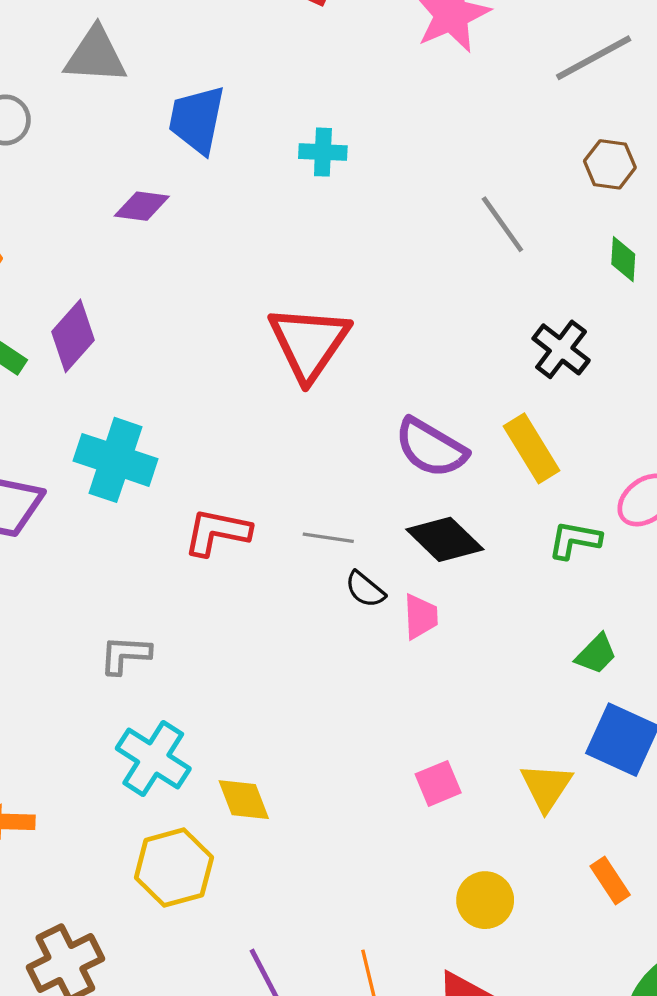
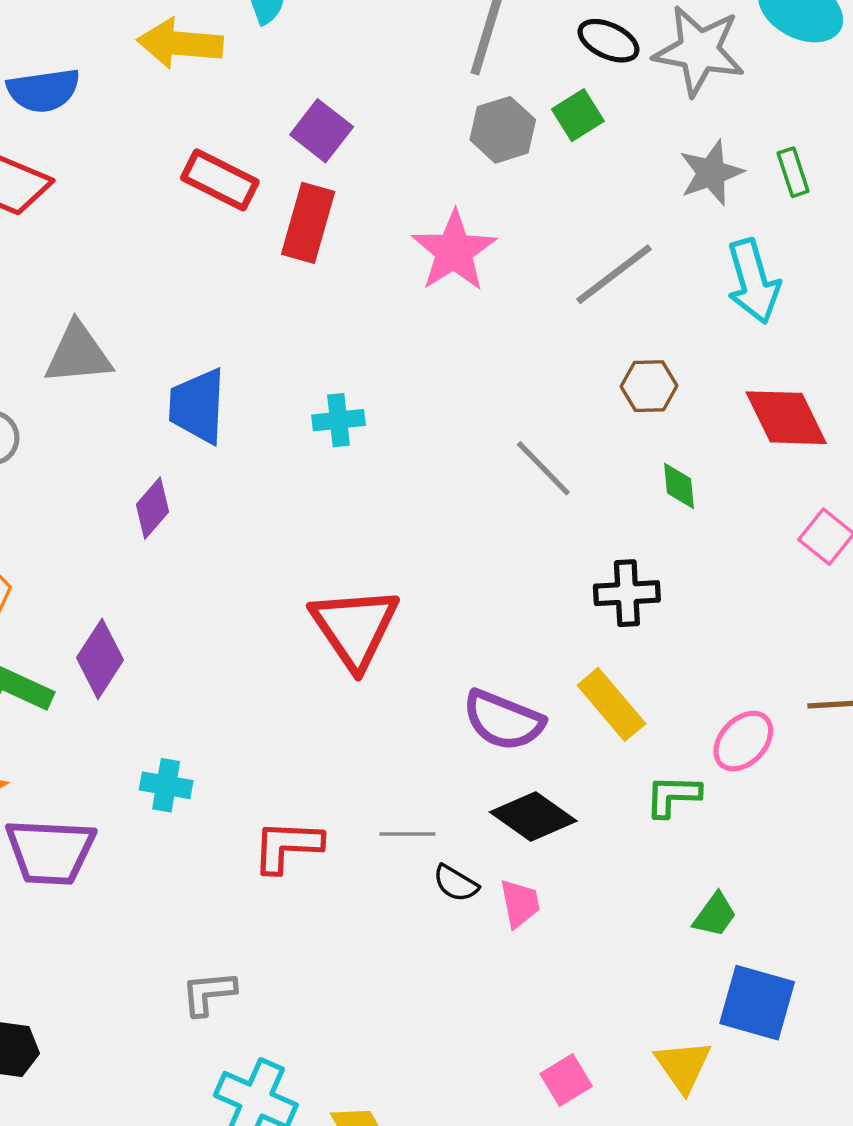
purple diamond: (142, 206) -> (153, 508), turned -48
black cross: (561, 349) -> (627, 593), turned -32
cyan cross: (116, 460) -> (166, 785), size x0.6

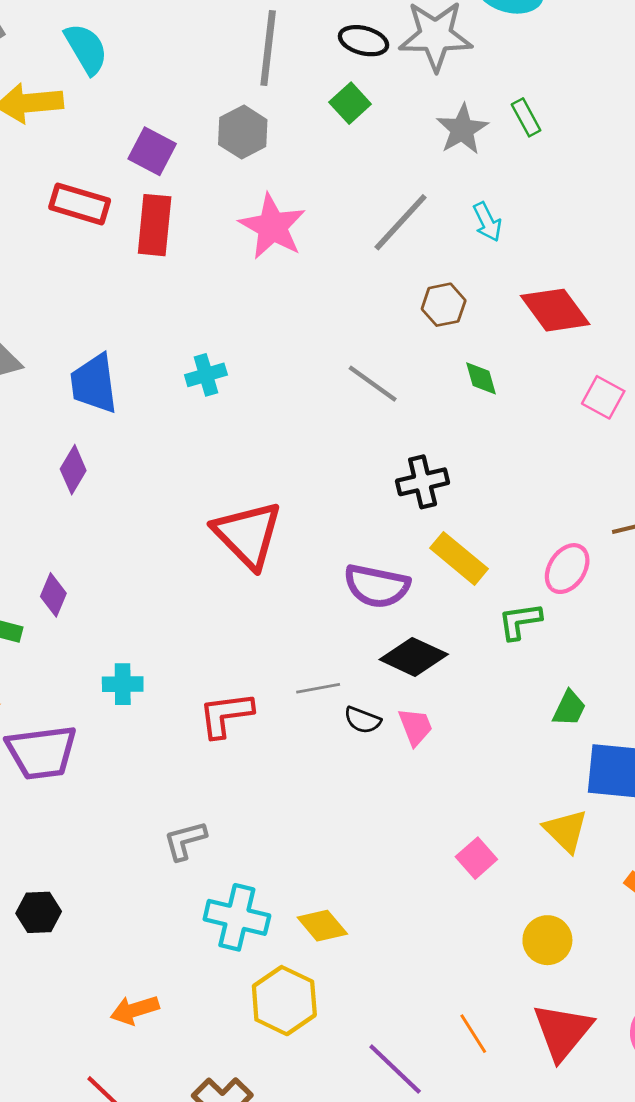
gray hexagon: (503, 130) -> (243, 132), moved
cyan arrow: (753, 281) -> (487, 222), moved, size x0.6
black cross: (627, 593) -> (423, 482), moved
purple diamond: (100, 659) -> (53, 595), size x0.7

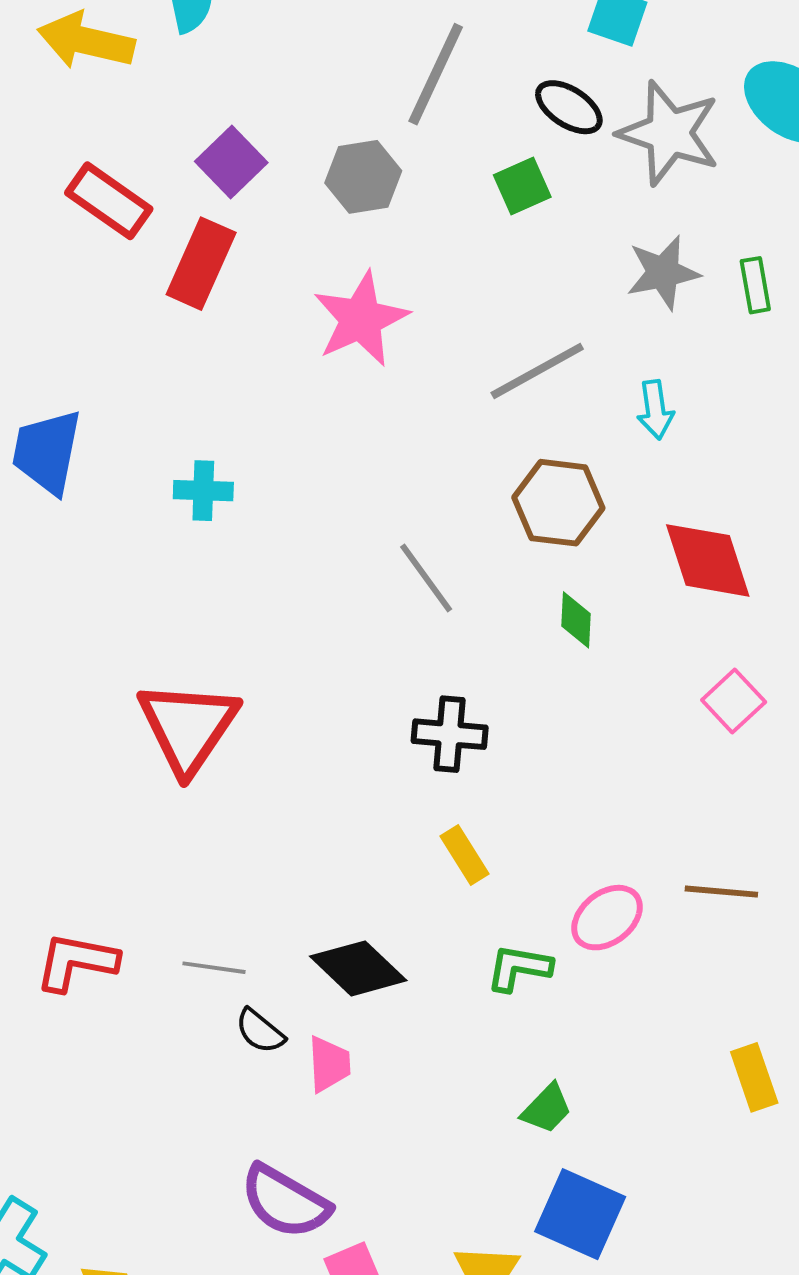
brown hexagon: (444, 305) -> (558, 503), size x1.4
yellow rectangle: (459, 558) -> (464, 855), size x0.7
purple semicircle: (377, 586) -> (285, 1202), moved

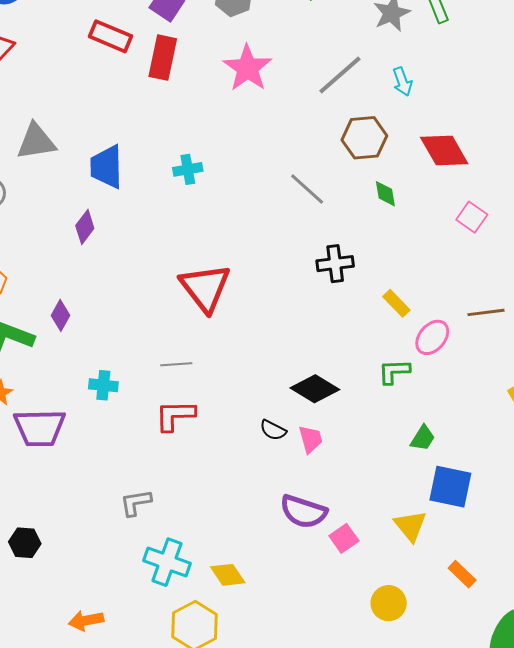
yellow rectangle: (464, 855) -> (396, 303), moved
gray line: (214, 968) -> (176, 364), moved

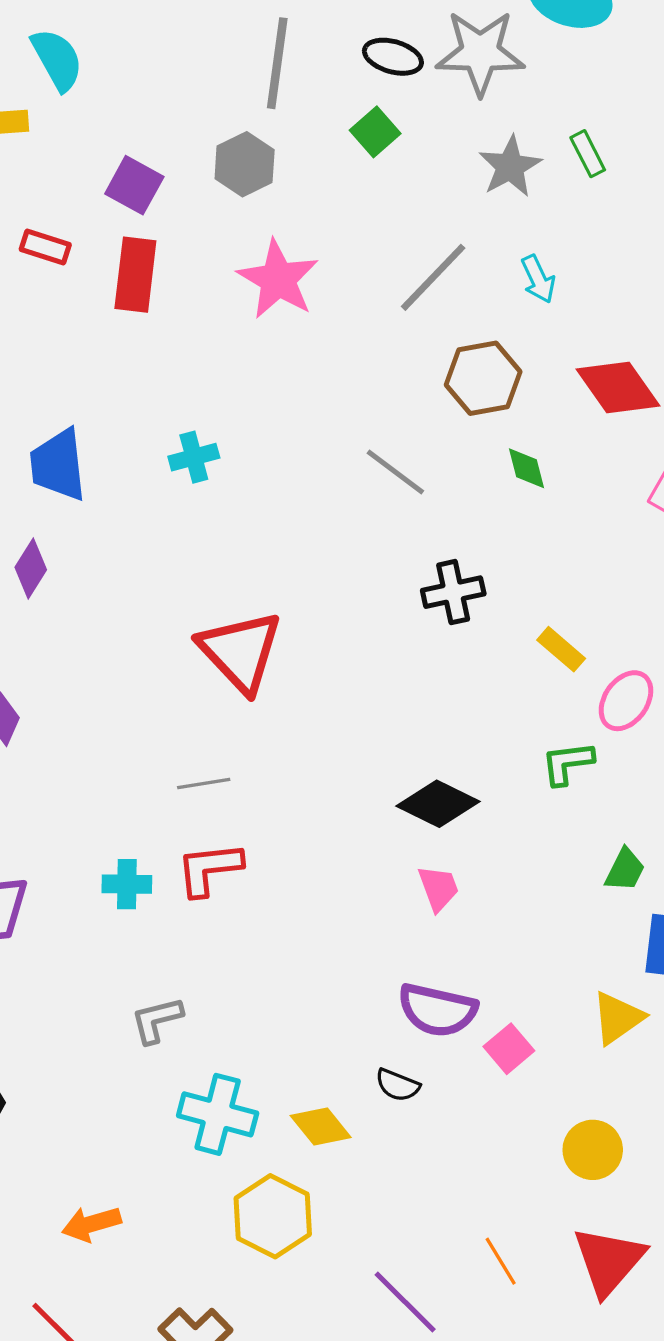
red rectangle: (111, 36) -> (45, 247), size x0.7
cyan cross: (103, 385) -> (127, 884), moved
black semicircle: (273, 430) -> (397, 1085), moved
yellow triangle: (410, 526) -> (618, 1018), turned 39

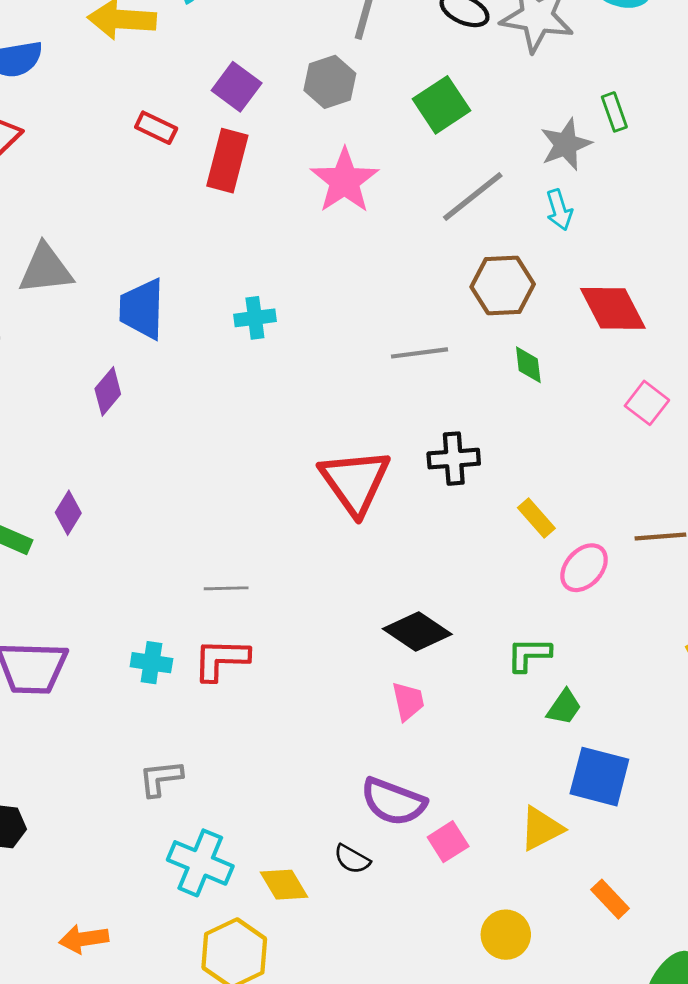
green square: (375, 132) -> (441, 105), moved, size x1.4
gray star: (510, 167) -> (566, 144), moved
gray line: (395, 472) -> (420, 353), turned -52
red triangle: (240, 651) -> (355, 482), moved
green L-shape: (567, 763) -> (529, 654), moved

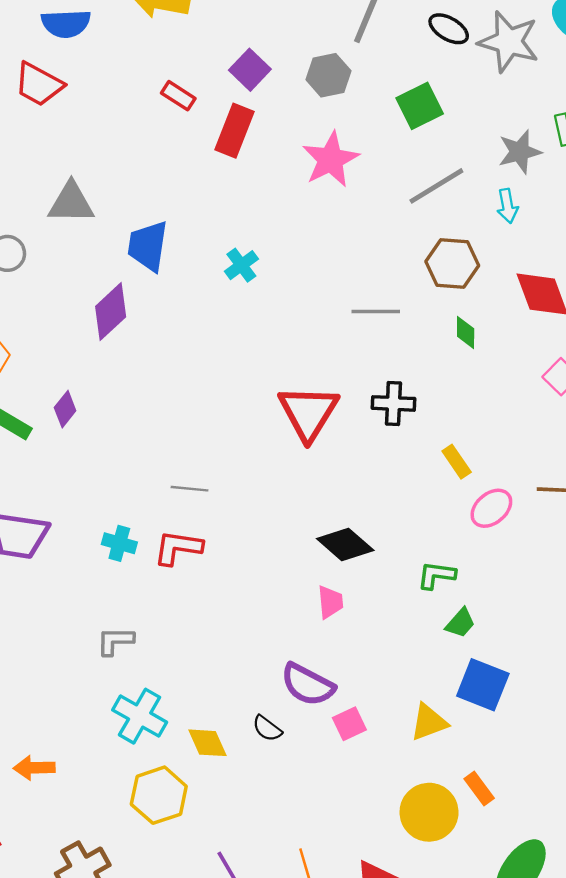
cyan cross: (255, 318) -> (241, 265), turned -36
purple diamond: (108, 391) -> (111, 312), size x1.4
yellow circle: (506, 935) -> (429, 812), moved, size x1.4

